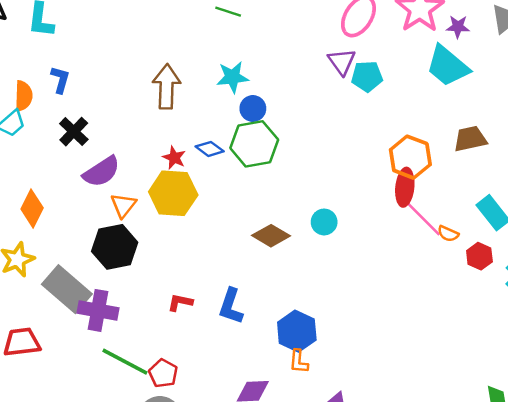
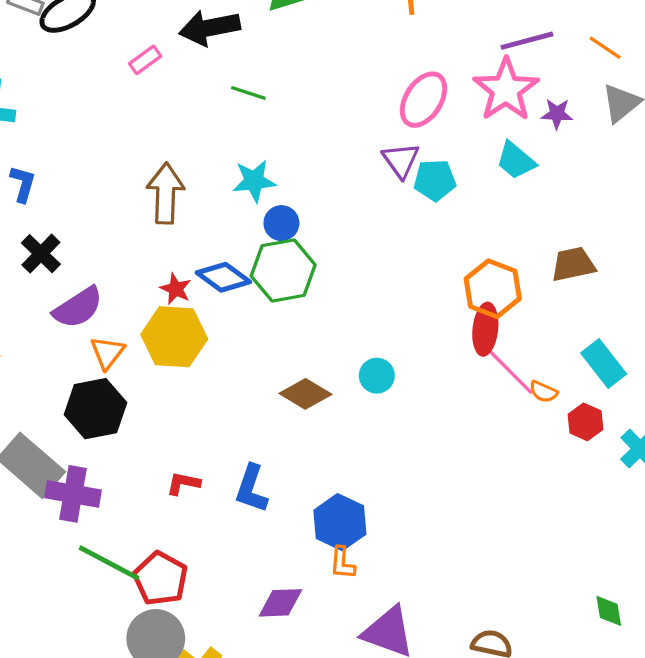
cyan trapezoid: (448, 66) -> (516, 161), moved, size x0.7
blue diamond: (210, 149) -> (223, 277), size x1.4
red pentagon: (163, 373) -> (160, 579), size x1.4

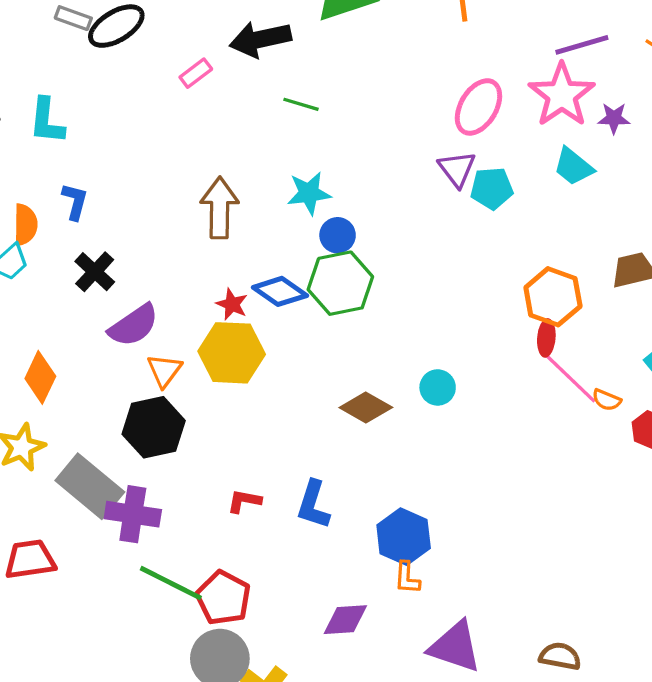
red ellipse: (485, 329) -> (546, 338), size x0.7

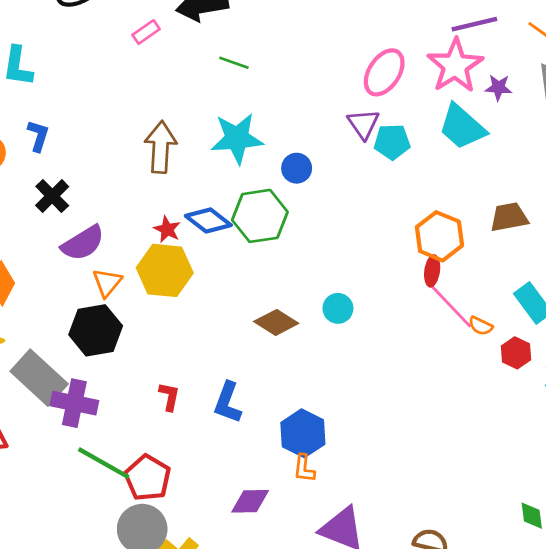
cyan trapezoid: (573, 167) -> (462, 127), size x1.4
cyan star: (309, 193) -> (237, 138), size x1.4
blue circle: (338, 235) -> (297, 168), moved
red L-shape: (244, 501) -> (169, 397), turned 88

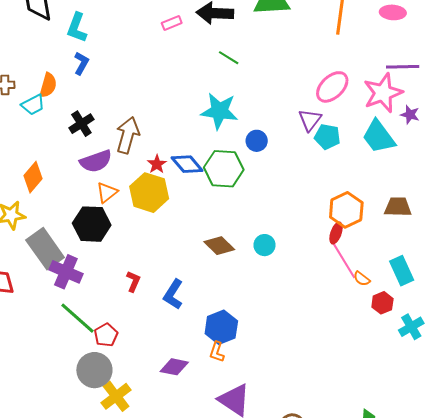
blue L-shape: (38, 136) -> (81, 63), moved
brown arrow: (161, 147) -> (128, 135), moved
red pentagon: (148, 478) -> (106, 335), size x0.7

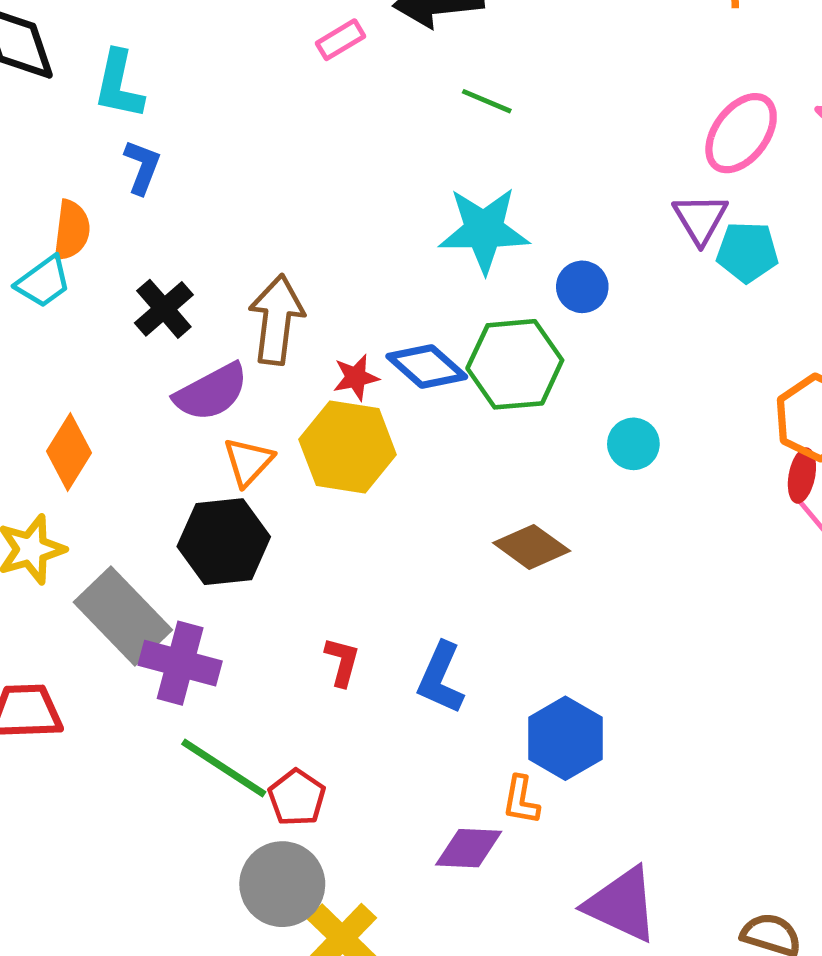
red star: (157, 164) -> (356, 377), turned 30
cyan circle: (264, 245) -> (633, 444), moved
orange L-shape: (217, 352) -> (521, 800), moved

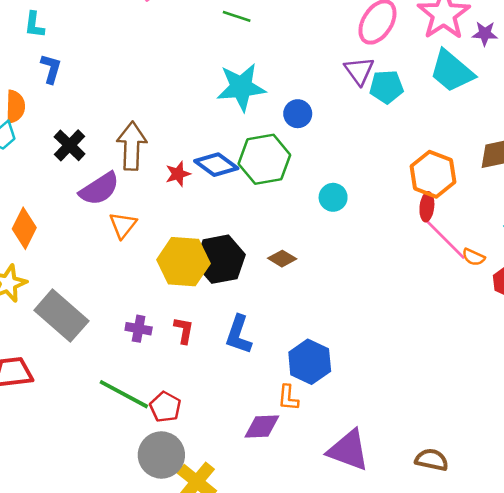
cyan L-shape: (119, 85) -> (34, 25), size x0.7
yellow hexagon: (348, 447) -> (183, 262), moved
black hexagon: (224, 542) -> (220, 259), moved
brown diamond: (532, 547) -> (282, 259), size x0.7
purple cross: (180, 663) -> (139, 329), moved, size x0.6

